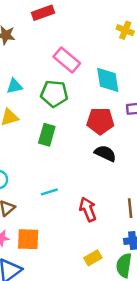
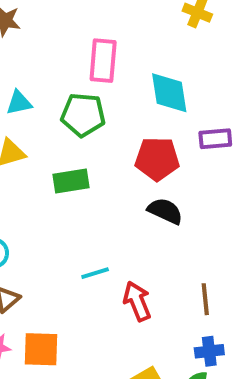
pink rectangle: (67, 60) -> (103, 61), turned 55
green rectangle: (47, 135) -> (71, 181), turned 65
cyan line: (49, 192) -> (95, 273), moved

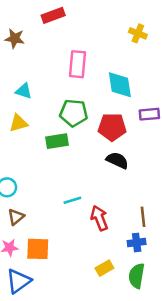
cyan triangle: (19, 103) -> (24, 91), turned 30
green pentagon: (83, 115) -> (74, 113), moved
blue cross: (209, 351) -> (137, 242), moved

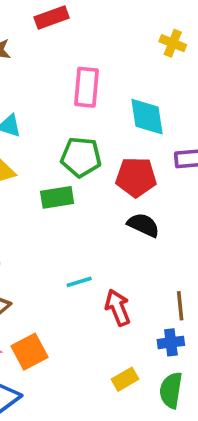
orange square: (38, 249) -> (30, 352), turned -30

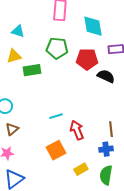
green rectangle: (57, 197) -> (32, 70), moved
black semicircle: (143, 225) -> (106, 76), moved
orange square: (30, 352) -> (56, 150), moved

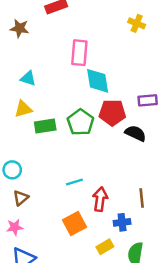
cyan diamond: (93, 26) -> (98, 81), moved
green pentagon: (57, 48) -> (81, 122), moved, turned 30
red arrow: (77, 130) -> (100, 199), turned 30
blue cross: (106, 149) -> (122, 222), moved

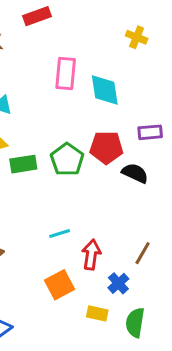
cyan diamond: (98, 81) -> (105, 90), moved
brown line: (142, 198) -> (143, 253), turned 36
blue cross: (122, 222) -> (118, 283), turned -35
yellow rectangle: (105, 247) -> (97, 313), turned 42

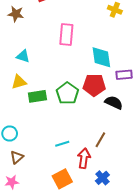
cyan diamond: (105, 90) -> (101, 57), moved
brown line: (143, 253) -> (100, 140), moved

